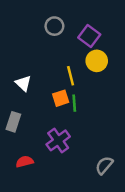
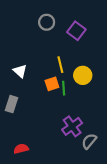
yellow circle: (97, 61) -> (83, 75), moved
purple cross: (58, 140) -> (72, 126), moved
red semicircle: (25, 162) -> (21, 149), moved

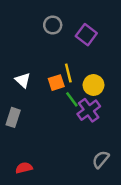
orange square: (52, 84) -> (56, 83), moved
green line: (64, 88) -> (72, 99), turned -32
purple cross: (72, 126) -> (89, 110), moved

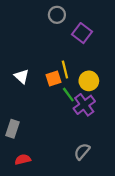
gray circle: (53, 25) -> (57, 15), moved
gray rectangle: (13, 117) -> (13, 129), moved
gray semicircle: (101, 159) -> (82, 152), moved

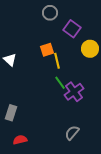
white triangle: (22, 76) -> (10, 60), moved
orange square: (54, 79) -> (47, 50), moved
yellow circle: (89, 81) -> (90, 49), moved

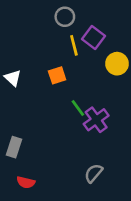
orange square: (47, 50) -> (57, 75), moved
yellow line: (57, 61) -> (74, 45), moved
red semicircle: (20, 140) -> (26, 182), turned -152

